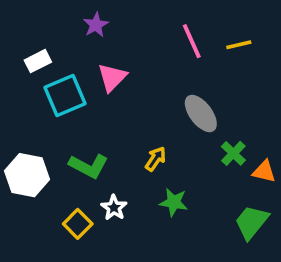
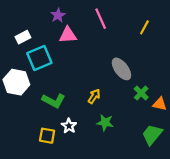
pink line: (192, 41) -> (101, 19), moved
yellow line: (239, 45) -> (144, 27), turned -48
pink triangle: (112, 77) -> (68, 35), moved, turned 42
white hexagon: (27, 175) -> (16, 82), moved
yellow square: (78, 224) -> (47, 136), turned -35

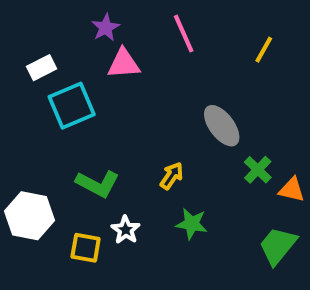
white hexagon: (16, 82) -> (30, 216), moved

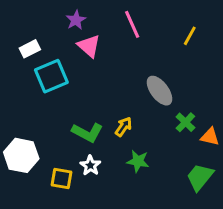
pink triangle: (124, 64) -> (89, 46), turned 45
green L-shape: (98, 184) -> (87, 132), moved

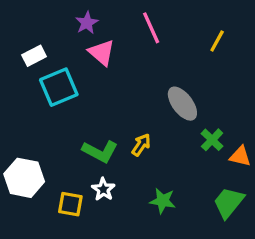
green star: (138, 161) -> (163, 201), moved

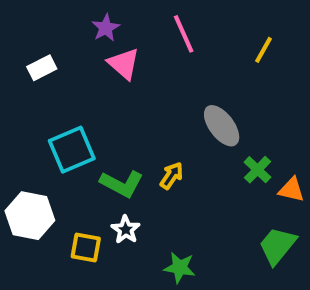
cyan square: (59, 87) -> (72, 150), moved
green star: (163, 201) -> (180, 268), moved

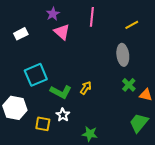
pink line: (184, 34) -> (92, 17), turned 30
yellow line: (264, 50) -> (132, 25), turned 32
gray ellipse: (222, 126) -> (123, 55), moved, turned 30

